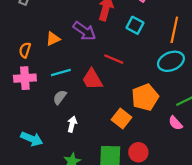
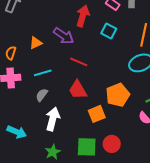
red line: (114, 59) -> (79, 62), moved
red trapezoid: (92, 79) -> (78, 90), moved
orange square: (122, 119) -> (97, 114), turned 30
white arrow: (72, 124) -> (53, 119), size x1.6

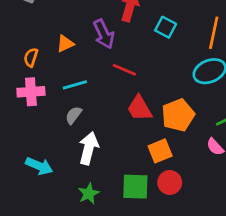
purple arrow: (64, 36) -> (104, 34), turned 30
red trapezoid: (78, 90) -> (139, 108), moved
orange square: (97, 114) -> (160, 151), moved

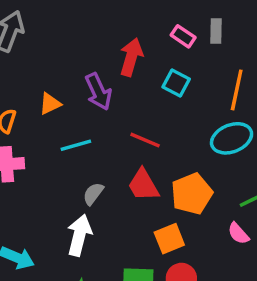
red line: (124, 70) -> (145, 140), moved
cyan line: (75, 85) -> (76, 145), moved
gray semicircle: (74, 115) -> (93, 194), moved

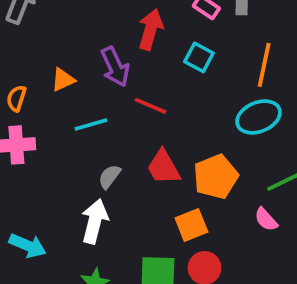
red line: (145, 140) -> (150, 106), moved

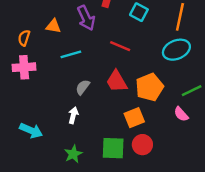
orange triangle: (63, 80) -> (53, 26), turned 35
red line: (150, 106) -> (120, 46), moved
white arrow: (95, 221) -> (73, 115), size x0.6

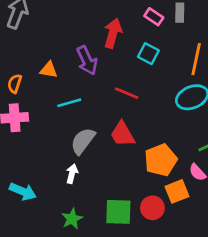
gray semicircle: (83, 87) -> (83, 141), size x1.5
orange pentagon: (149, 87) -> (161, 160), moved
orange square: (134, 118) -> (177, 191), moved

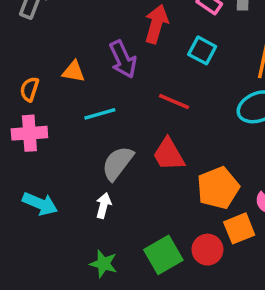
cyan arrow: (23, 191) -> (40, 204), moved
green square: (118, 212) -> (163, 255), turned -32
green star: (72, 219) -> (103, 264), turned -30

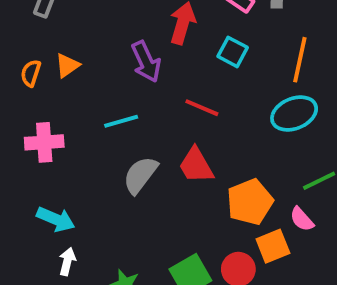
orange triangle: (74, 72) -> (67, 65), moved, turned -45
orange semicircle: (29, 89) -> (31, 73), moved
white arrow: (103, 206) -> (67, 261), moved

